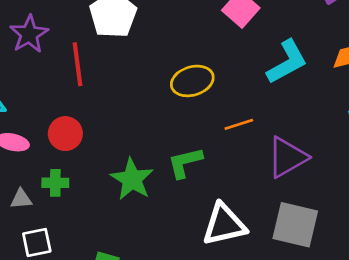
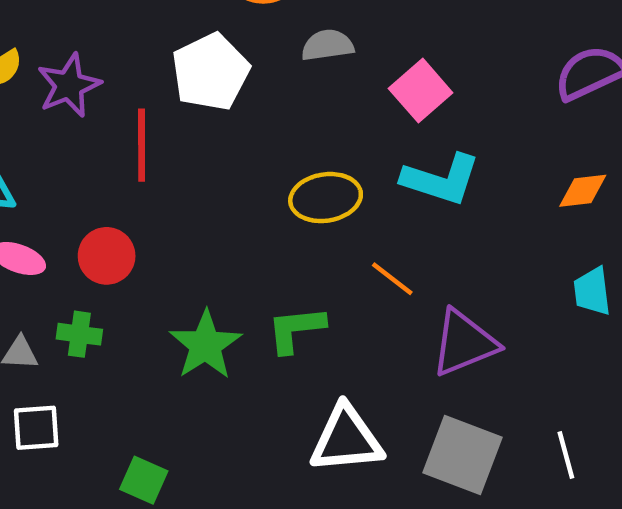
cyan L-shape: (287, 62) -> (441, 180), moved, turned 39
orange line: (239, 124) -> (392, 279), turned 48

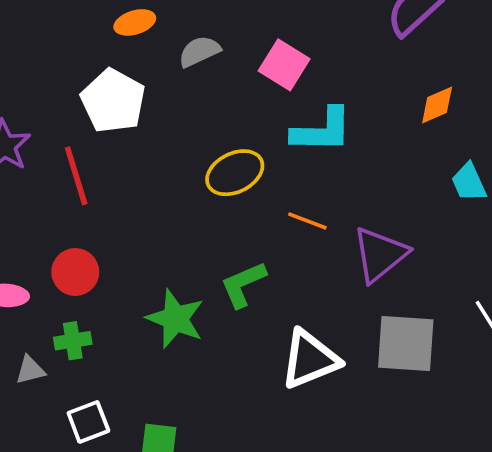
white square: (36, 428) -> (88, 422), moved

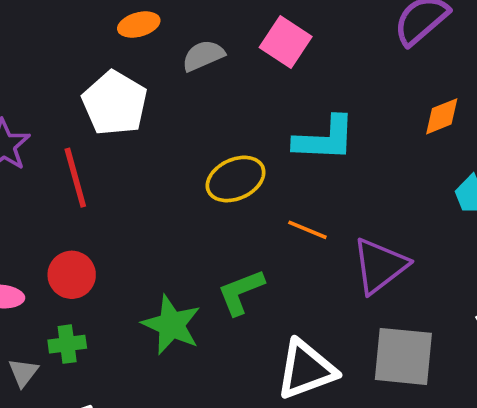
pink square: (284, 65) -> (286, 42), moved
gray triangle: (30, 370) -> (23, 373), turned -40

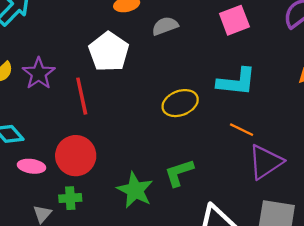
pink square: (286, 42) -> (234, 20), moved, turned 32
orange line: (307, 230) -> (242, 130), moved
red circle: (72, 275) -> (76, 156), size x1.4

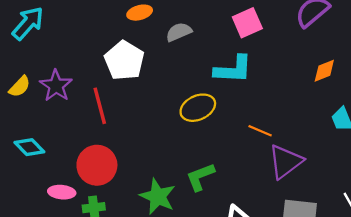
cyan L-shape: (237, 82) -> (233, 69), moved
pink ellipse: (31, 166) -> (62, 192), moved

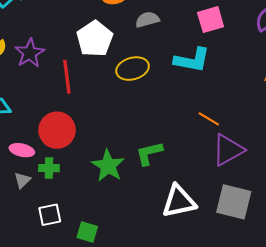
yellow ellipse: (198, 108) -> (133, 69), moved

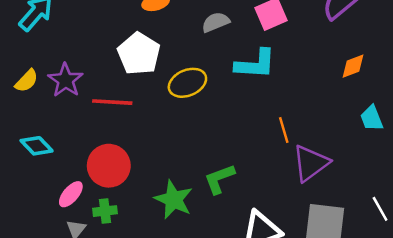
gray semicircle: (147, 20) -> (216, 22), moved
red line: (67, 77) -> (112, 102), turned -72
orange line: (209, 119) -> (284, 130), turned 50
pink ellipse: (22, 150) -> (71, 194), turned -55

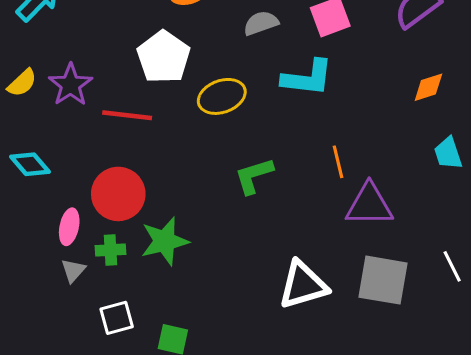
purple triangle: (311, 163) -> (369, 205), turned 33
green L-shape: (219, 179) -> (254, 176), moved
pink ellipse: (71, 194) -> (69, 227), turned -32
green star: (174, 200) -> (165, 241), moved, turned 30

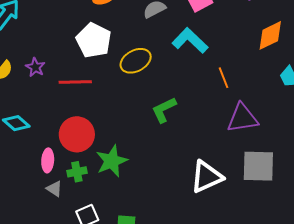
cyan L-shape: (307, 78) -> (190, 41), turned -135
purple star: (70, 85) -> (35, 67), size x0.7
orange diamond: (428, 87) -> (270, 35), size x1.4
orange line: (338, 162) -> (224, 78), moved
gray triangle: (73, 270) -> (54, 189), turned -30

